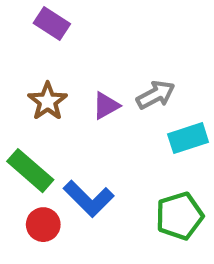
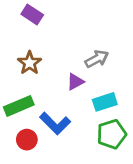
purple triangle: (106, 106) -> (75, 82), moved
cyan rectangle: (188, 138) -> (105, 102), moved
green rectangle: (30, 171) -> (19, 106), turned -64

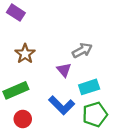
purple rectangle: (32, 14) -> (16, 13), moved
purple triangle: (75, 82) -> (64, 70), turned -42
blue L-shape: (55, 123) -> (62, 105), moved

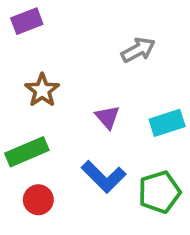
purple rectangle: (16, 13) -> (27, 21), turned -54
gray arrow: (82, 50) -> (138, 50), moved
cyan rectangle: (89, 87) -> (167, 123), moved

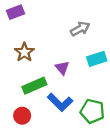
cyan rectangle: (167, 123) -> (97, 59), moved
green rectangle: (27, 152) -> (34, 86), moved
green pentagon: (159, 192) -> (92, 111), turned 30

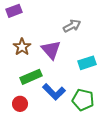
cyan rectangle: (97, 59) -> (87, 63), moved
purple triangle: (62, 68) -> (51, 50), moved, size x1.5

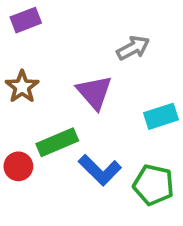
brown star: (22, 47) -> (22, 87), moved
red circle: (20, 104) -> (18, 166), moved

